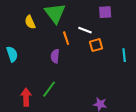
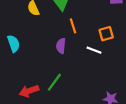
white line: (85, 30) -> (94, 50), moved
red arrow: (26, 97) -> (29, 91), turned -108

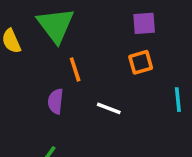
orange square: (106, 34) -> (141, 62), moved

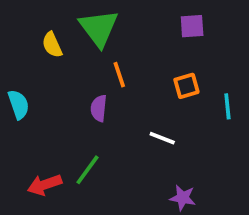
orange square: (141, 62) -> (186, 86), moved
white line: (109, 108) -> (162, 138), moved

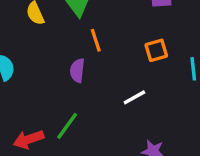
white line: (162, 138) -> (134, 97), turned -50

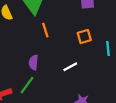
purple semicircle: (77, 71) -> (33, 62), moved

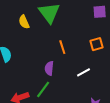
orange line: (45, 30) -> (62, 47), moved

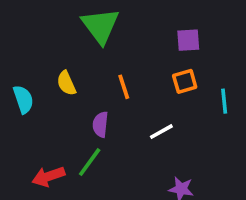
purple square: (100, 12) -> (188, 40), moved
yellow semicircle: (24, 22) -> (66, 83), moved

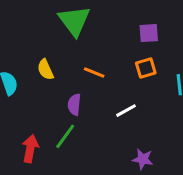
orange line: (124, 87) -> (94, 73), turned -50
red arrow: (48, 176) -> (30, 149), turned 120

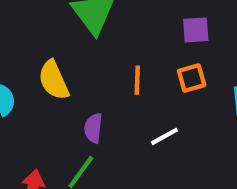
yellow semicircle: (45, 70) -> (54, 80), size x1.4
orange line: (94, 73) -> (137, 80), moved, turned 70

